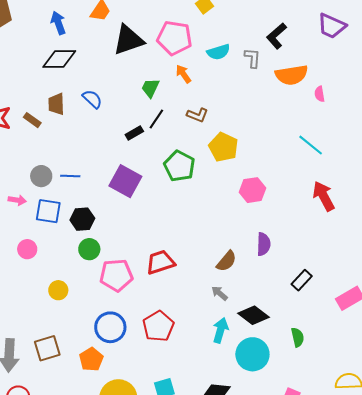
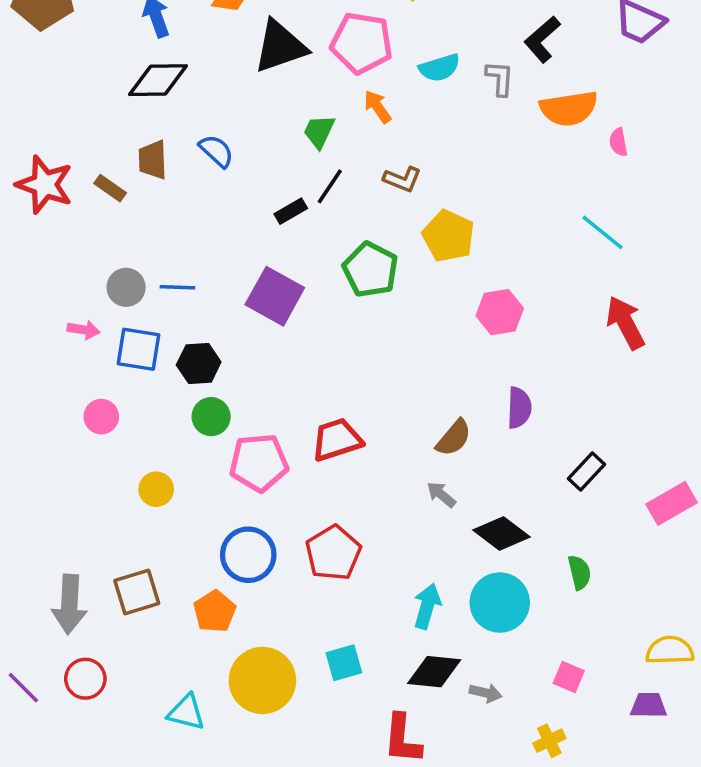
cyan arrow: (220, 330) -> (427, 606), moved

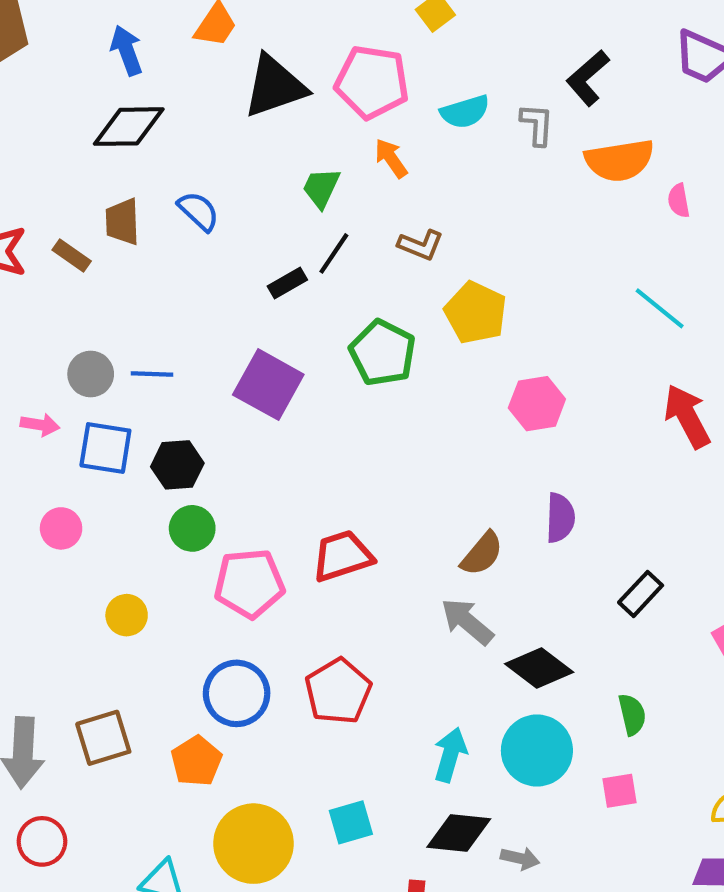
gray arrow: (441, 495) -> (467, 621), size x1.5
pink square: (569, 677) -> (619, 791), moved, turned -32

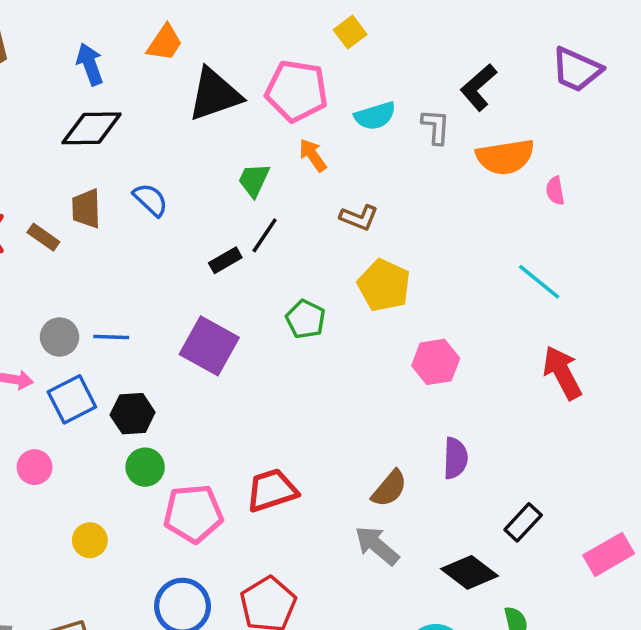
brown L-shape: (421, 245) -> (359, 218), moved
green pentagon: (383, 353) -> (306, 319), size x0.7
blue square: (105, 448) -> (72, 399), turned -36
black diamond: (539, 668) -> (470, 572), moved

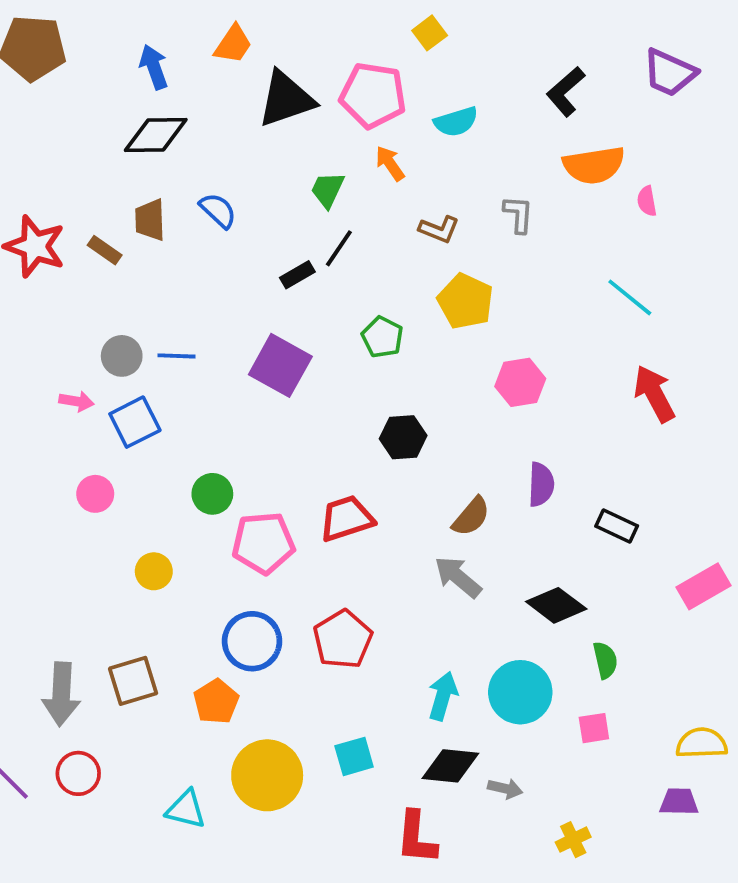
gray L-shape: (436, 127) -> (518, 214), moved
black hexagon: (133, 414) -> (403, 437), moved
black rectangle: (523, 522) -> (617, 526), moved, turned 72

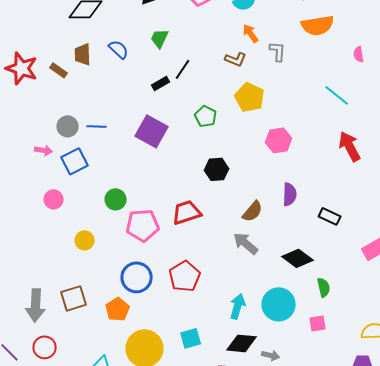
orange arrow: (390, 163) -> (251, 33), moved
green trapezoid: (328, 190) -> (160, 38), moved
pink semicircle: (647, 201) -> (359, 54), moved

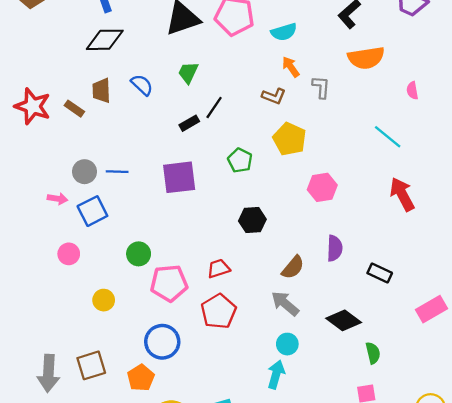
purple square: (152, 131) -> (179, 177), turned -36
red trapezoid: (187, 212) -> (219, 269), size x0.7
red pentagon: (185, 276) -> (219, 311), moved
cyan circle: (279, 304) -> (287, 344), moved, size x0.6

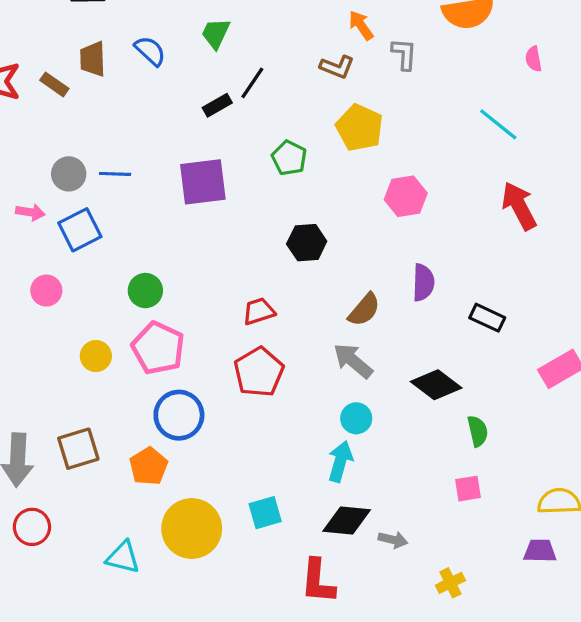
pink pentagon: (169, 283) -> (158, 348), moved, turned 30

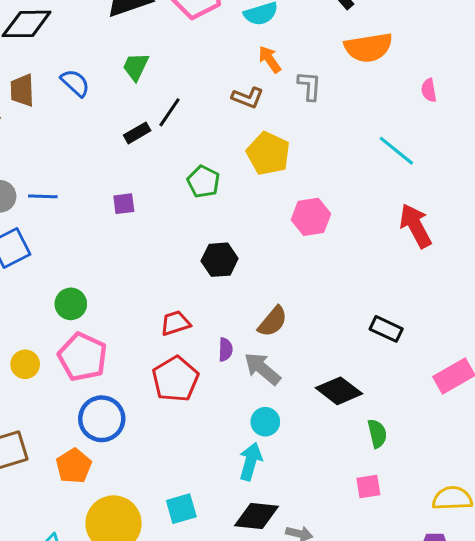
purple square: (203, 182) -> (124, 204), size x0.5
purple semicircle: (423, 283) -> (225, 350), moved, size x0.7

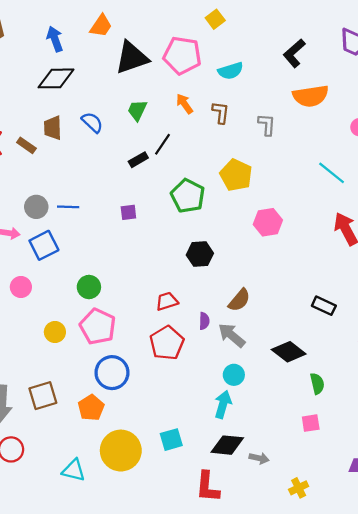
orange arrow: (270, 59) -> (184, 104), moved
brown L-shape: (248, 98) -> (221, 112), moved, turned -105
green pentagon: (203, 182) -> (188, 196), size x1.4

